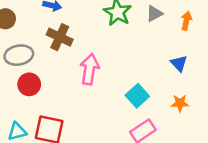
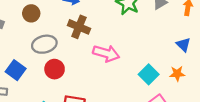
pink arrow: (90, 69) -> (106, 53), turned 100
orange star: (180, 103) -> (177, 74), moved

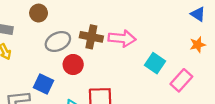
brown cross: (79, 27) -> (91, 37), moved
blue square: (16, 70) -> (44, 84), moved
cyan square: (149, 74) -> (155, 63), moved

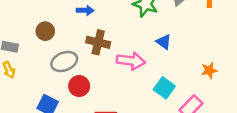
blue triangle: (198, 14) -> (164, 42), moved
brown cross: (91, 37) -> (98, 42), moved

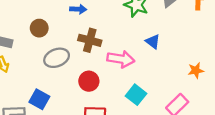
red circle: (79, 86) -> (89, 81), moved
cyan square: (164, 88) -> (136, 95), moved

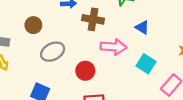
brown cross: (90, 40) -> (93, 19), moved
cyan square: (136, 95) -> (146, 64), moved

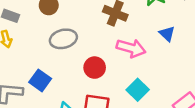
cyan square: (146, 64) -> (138, 90), moved

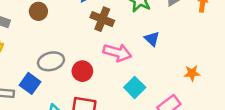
gray ellipse: (63, 39) -> (51, 61), moved
cyan square: (138, 90) -> (135, 87), moved

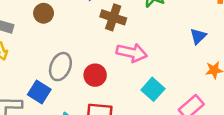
blue triangle: (152, 39) -> (198, 36), moved, turned 35
gray ellipse: (51, 61) -> (60, 67), turned -50

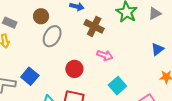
pink arrow: (132, 53) -> (105, 55), size x0.7
gray ellipse: (60, 67) -> (52, 36), moved

